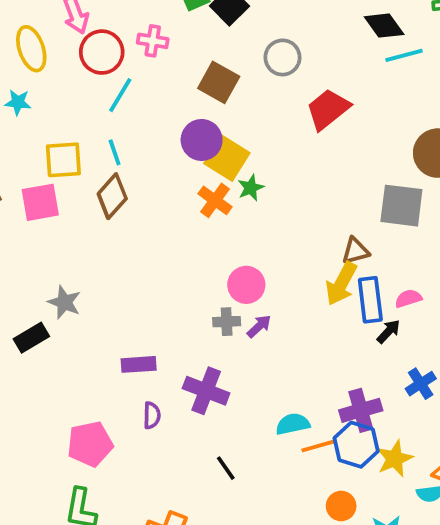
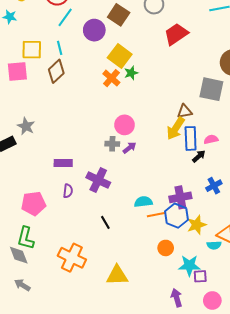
purple circle: (202, 140) -> (94, 30), moved

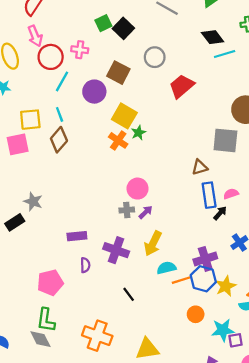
yellow arrow: (176, 128) -> (153, 243), moved

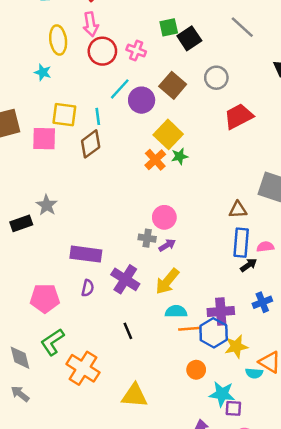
cyan line: (62, 81) -> (120, 89), moved
purple rectangle: (77, 236) -> (86, 254), size x1.4
green L-shape: (46, 320) -> (52, 342), moved, turned 35

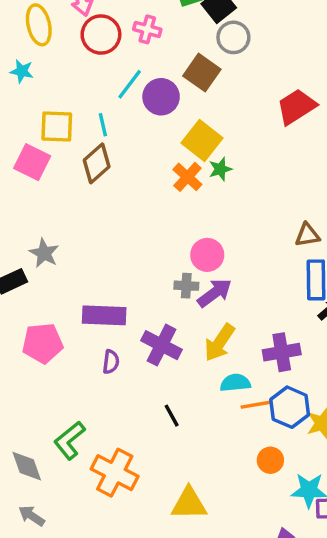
gray circle: (216, 78) -> (233, 37), moved
pink square: (44, 139) -> (32, 162), turned 30
purple arrow: (167, 245) -> (215, 293), size x1.5
pink pentagon: (45, 298) -> (43, 343), moved
purple cross: (221, 312) -> (282, 352), moved

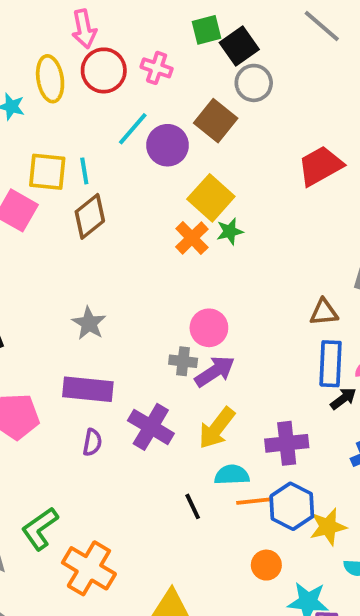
yellow ellipse: (39, 25) -> (50, 79), moved
cyan line: (103, 125) -> (84, 171), moved
gray star: (44, 253) -> (89, 323), moved
black line: (172, 416) -> (193, 506), moved

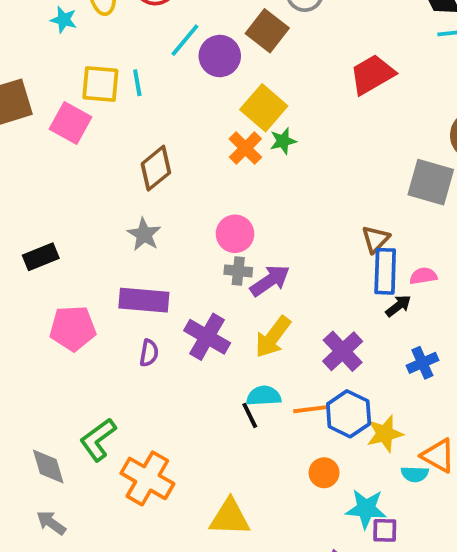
brown diamond: (90, 216) -> (156, 168), moved
brown triangle: (324, 312) -> (375, 239), moved, turned -40
pink circle: (209, 328) -> (235, 234), moved
purple cross: (287, 443) -> (343, 351), turned -36
cyan semicircle: (232, 475) -> (264, 396), moved

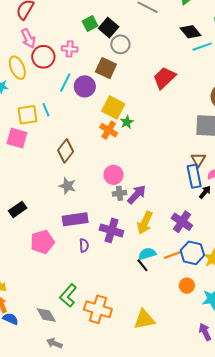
brown triangle: (375, 239) -> (198, 160), moved

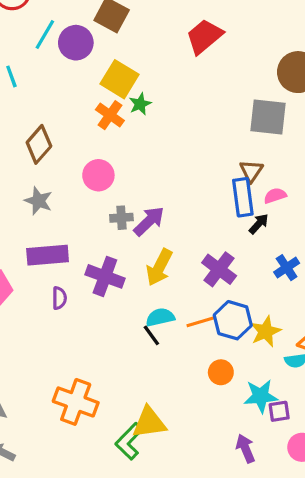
pink circle: (113, 175) -> (98, 175), moved
green L-shape: (68, 295) -> (129, 441), moved

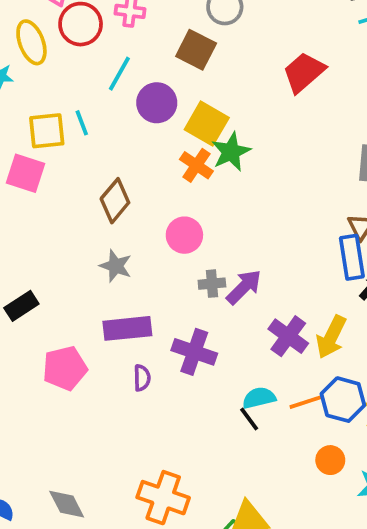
purple circle: (76, 43) -> (157, 103), moved
green star: (140, 104) -> (231, 152), size x1.5
yellow arrow: (159, 267) -> (331, 337), moved
purple cross: (219, 269) -> (288, 336), moved

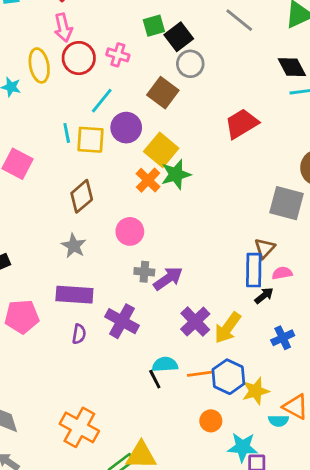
yellow square: (47, 131) -> (90, 140), moved

